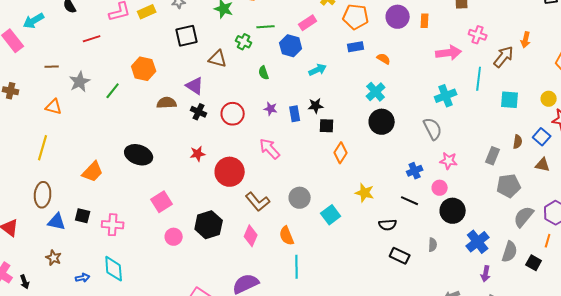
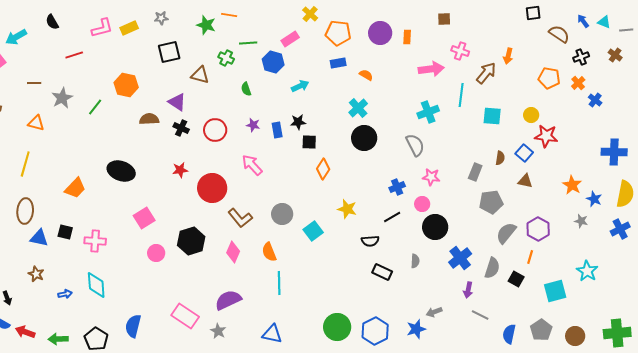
black line: (410, 201) -> (392, 217), turned -54

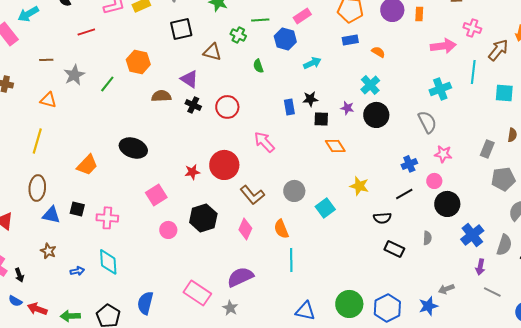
purple star: (253, 125) -> (347, 108), moved
orange diamond: (323, 169) -> (335, 146), turned -65
red star: (180, 170) -> (192, 172), moved
blue triangle: (272, 334) -> (305, 311), moved

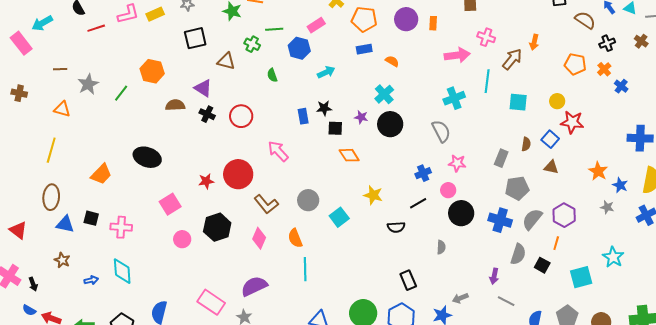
red line: (86, 32) -> (96, 28), moved
blue cross: (472, 235) -> (500, 220), moved, turned -35
black rectangle: (394, 249) -> (408, 280), moved, turned 42

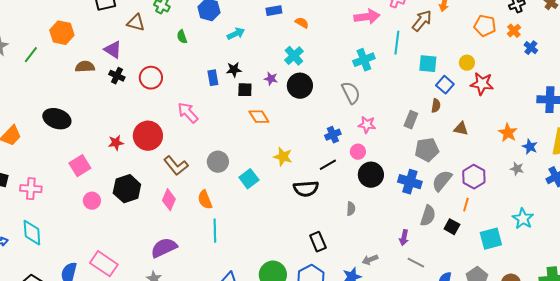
blue square: (550, 139) -> (445, 85), moved
black semicircle: (396, 227) -> (306, 189), size x1.4
pink rectangle: (211, 302) -> (104, 264), moved

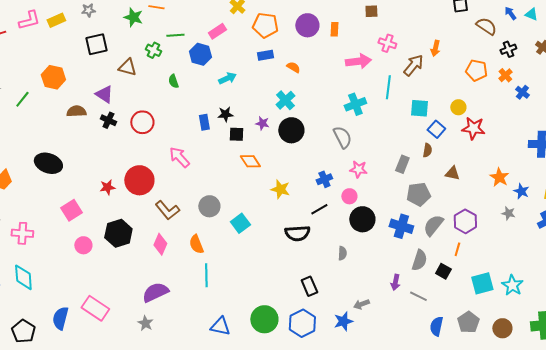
yellow star: (283, 157) -> (280, 189), moved
cyan star: (523, 219) -> (512, 285), moved
gray line: (416, 263) -> (418, 296), moved

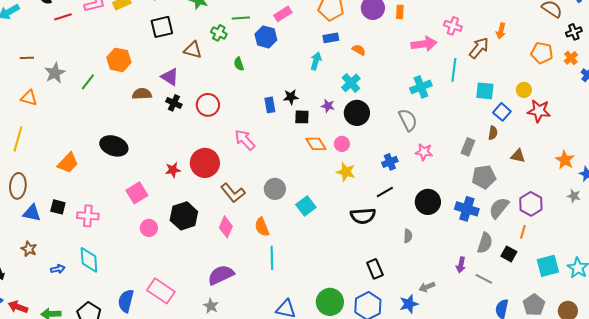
cyan arrow: (227, 78) -> (316, 61), moved, turned -48
pink circle: (349, 196) -> (342, 144), moved

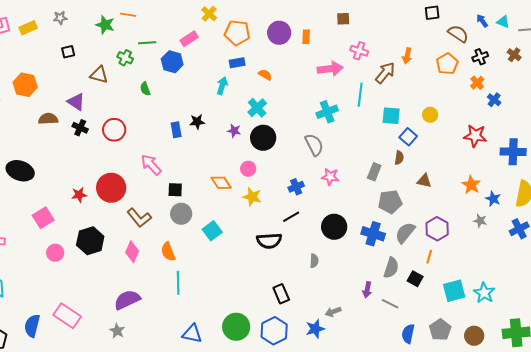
black square: (162, 27) -> (68, 52), size x0.6
orange pentagon: (542, 53) -> (447, 64), moved, turned 30
red star: (539, 111) -> (475, 136), moved
black square: (302, 117) -> (175, 190), moved
orange diamond: (316, 144) -> (221, 183), moved

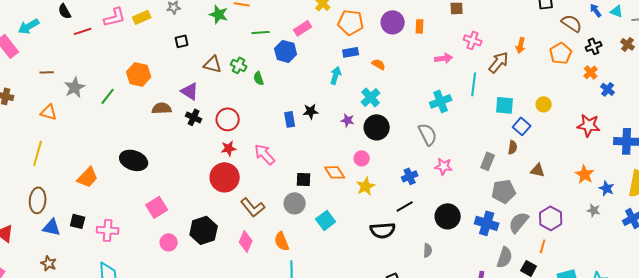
green cross: (125, 58) -> (239, 65), moved
pink arrow: (330, 69) -> (444, 58), size x0.7
black square: (175, 190) -> (304, 179), moved
red star: (79, 195) -> (229, 148), moved
yellow star: (252, 197) -> (366, 186), turned 30

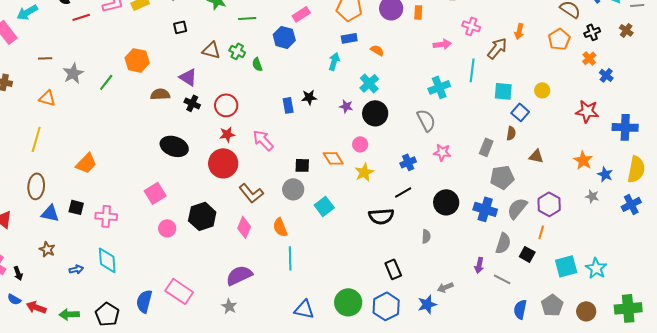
green line: (261, 32) -> (247, 18), moved
black ellipse: (134, 160) -> (174, 146), moved

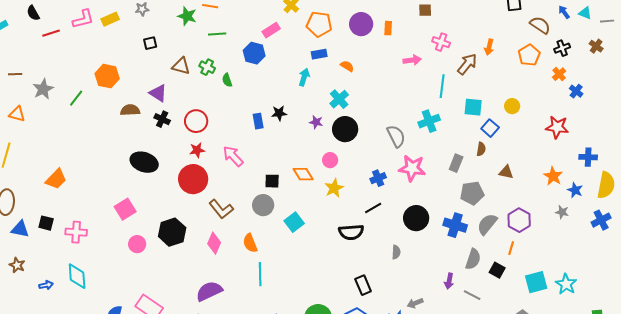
cyan cross: (439, 87) -> (429, 121), moved
blue cross: (625, 127) -> (588, 157), moved, size x0.7
pink star: (442, 152) -> (412, 168), size x1.5

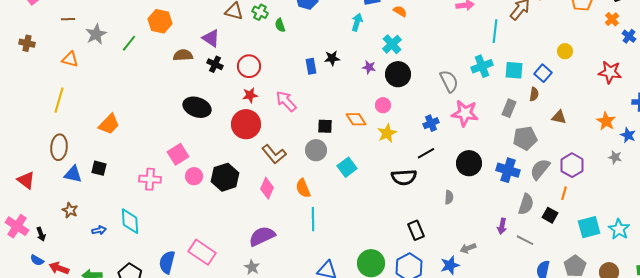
cyan square: (473, 107) -> (514, 70), moved
pink cross: (76, 232) -> (150, 179), moved
pink circle: (137, 244) -> (194, 176), moved

